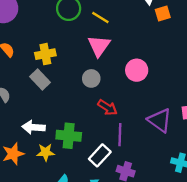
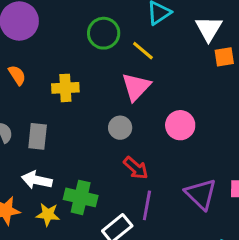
gray rectangle: (40, 79) -> (38, 136), moved, turned 42

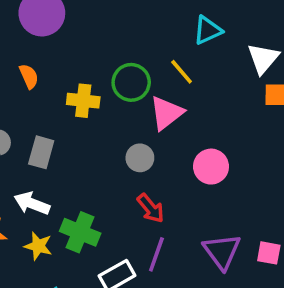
green circle: (104, 33) -> (131, 82), moved

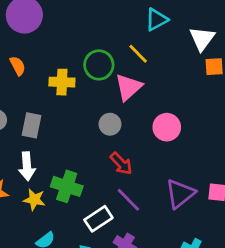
white arrow: (32, 203) -> (27, 166), turned -112
purple triangle: (222, 251) -> (180, 194), turned 32
purple line: (156, 254) -> (128, 200), turned -60

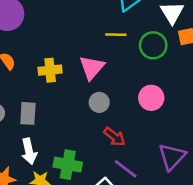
yellow line: (138, 54) -> (116, 35), turned -36
green circle: (99, 65) -> (153, 45), moved
pink triangle: (128, 87) -> (92, 68), moved

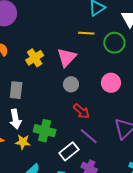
yellow cross: (50, 70) -> (35, 58), turned -30

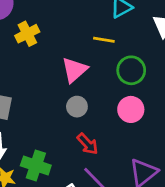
green circle: (114, 43) -> (131, 70), moved
yellow cross: (35, 58) -> (27, 34), moved

